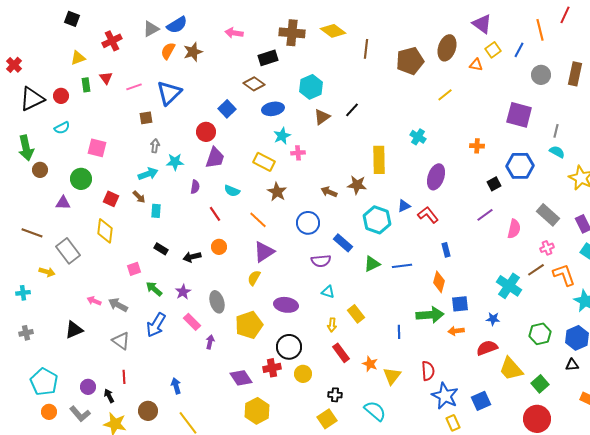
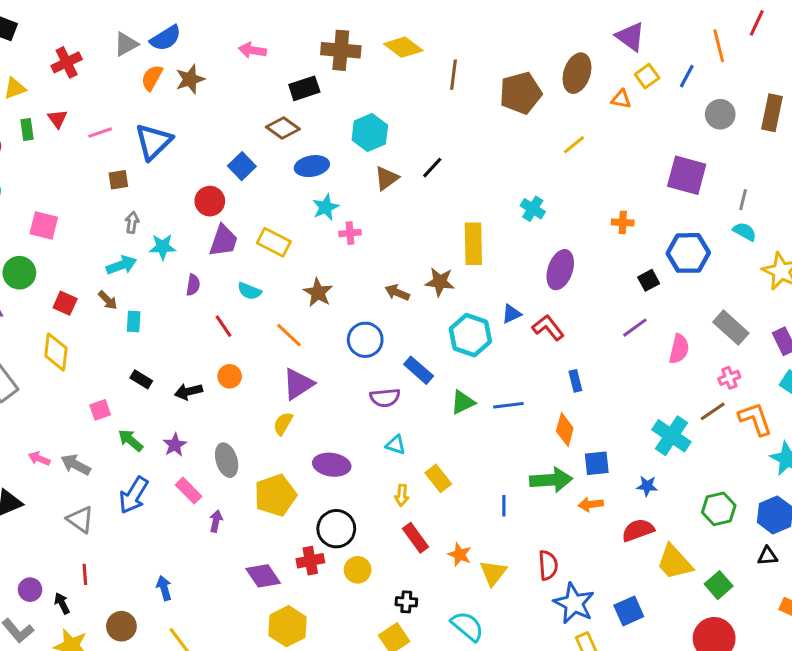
yellow rectangle: (264, 162) -> (274, 242), moved

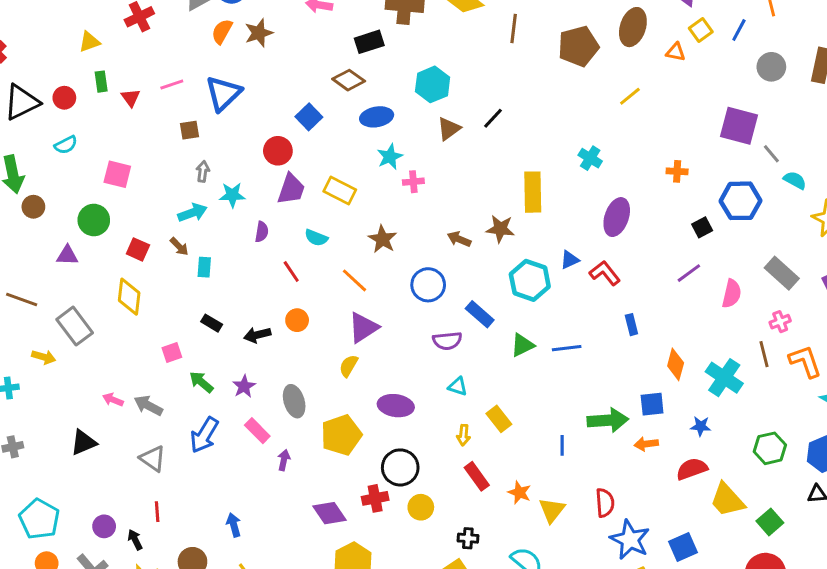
red triangle: (57, 119) -> (131, 98), moved
gray line: (743, 200) -> (771, 154), moved, turned -54
brown line: (713, 411) -> (764, 354), turned -70
orange diamond: (565, 430) -> (676, 364), moved

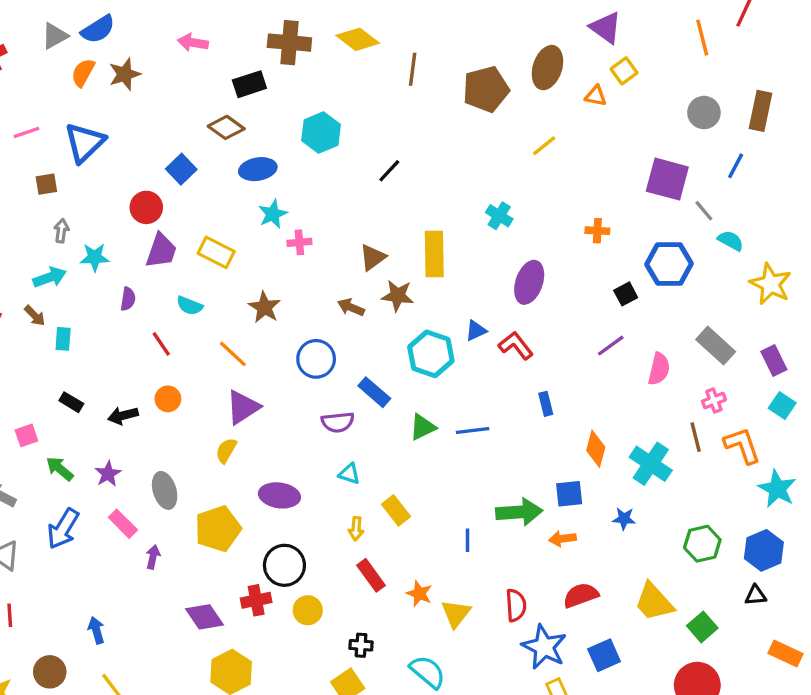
blue line: (739, 30) -> (736, 166), moved
brown triangle: (449, 129) -> (373, 257), moved
red semicircle: (692, 469) -> (581, 595), moved

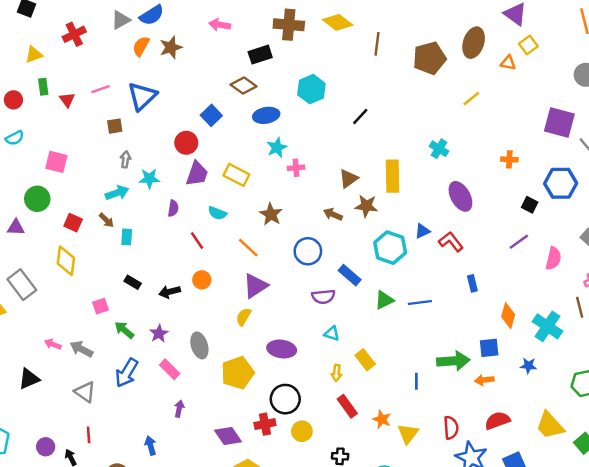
purple ellipse: (529, 282) -> (460, 196), turned -48
black square: (626, 294) -> (530, 205), turned -35
purple arrow: (153, 557) -> (179, 409), moved

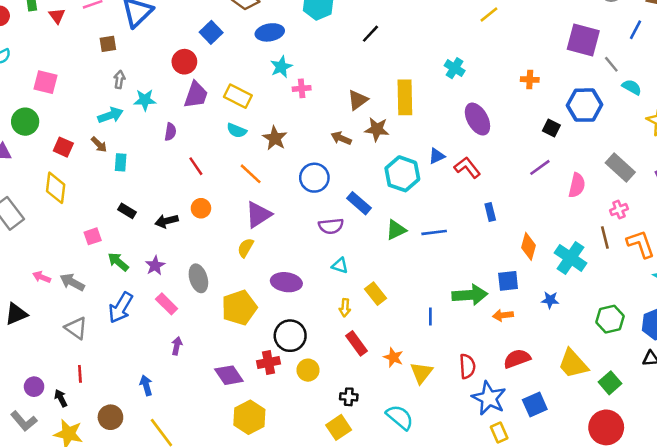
cyan semicircle: (217, 213) -> (237, 131), moved

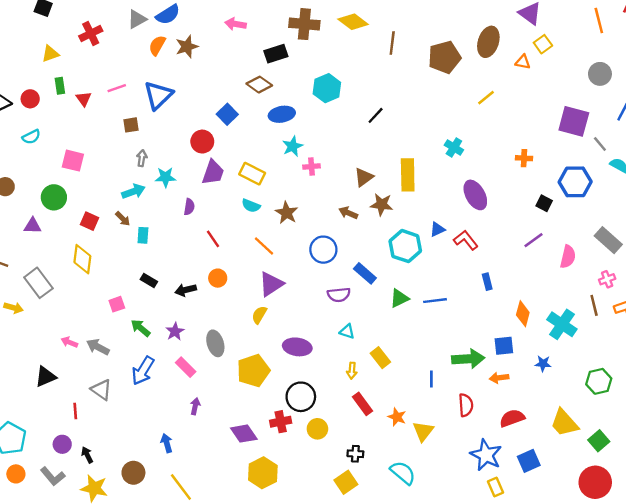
red semicircle: (467, 366) -> (466, 405), moved
red line: (80, 374) -> (75, 411), moved

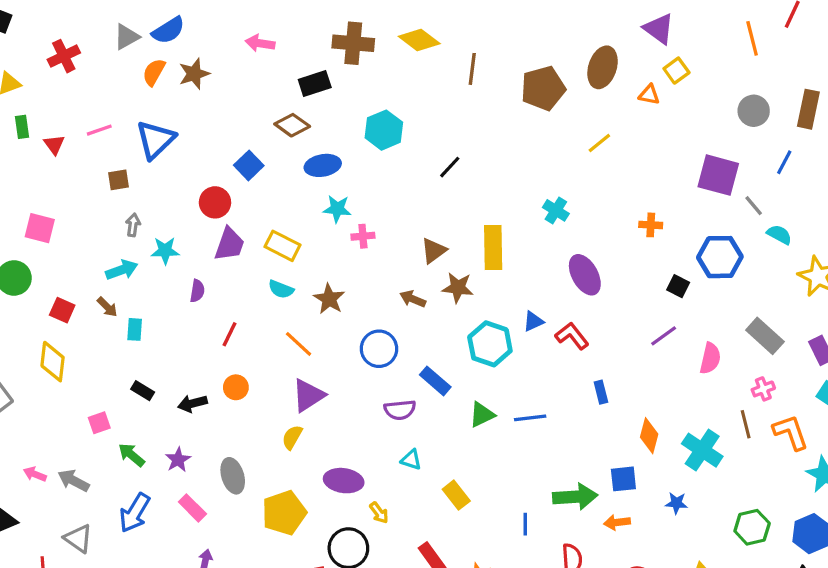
cyan star: (292, 146) -> (337, 209), turned 30
red line: (213, 239) -> (229, 334), turned 60
yellow arrow: (352, 371) -> (379, 513), moved, turned -42

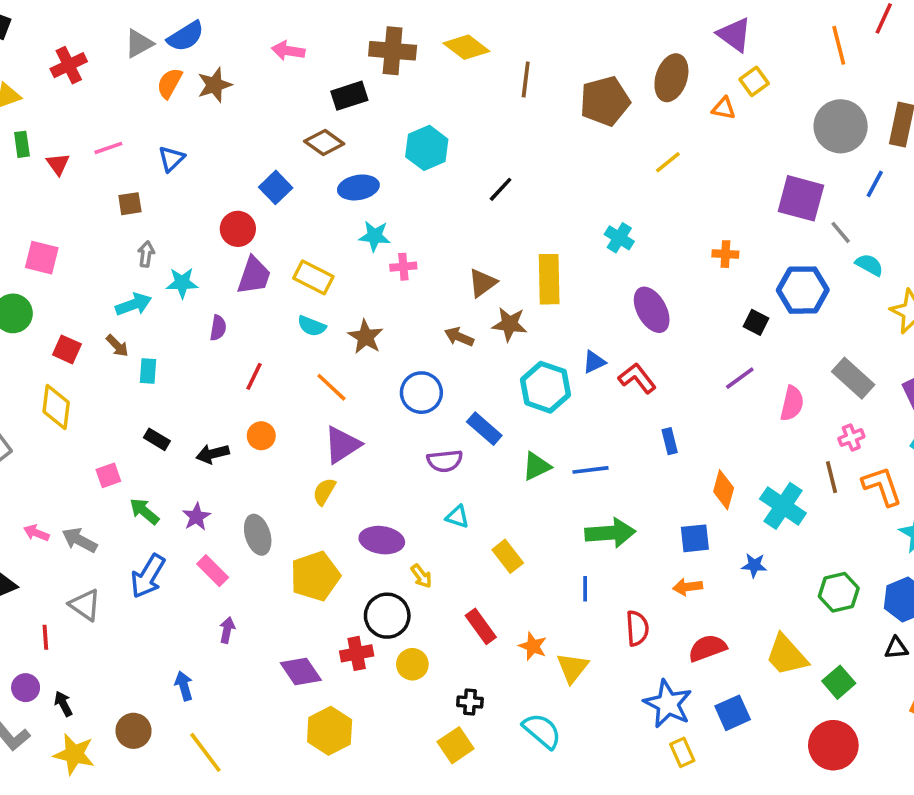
gray circle: (754, 111) -> (841, 126), size x1.5
blue triangle: (155, 140) -> (171, 159), size x0.6
green arrow: (575, 497) -> (610, 533), moved

